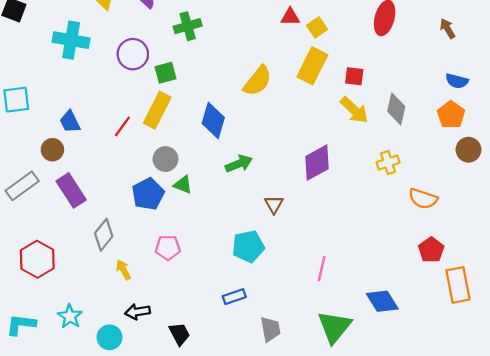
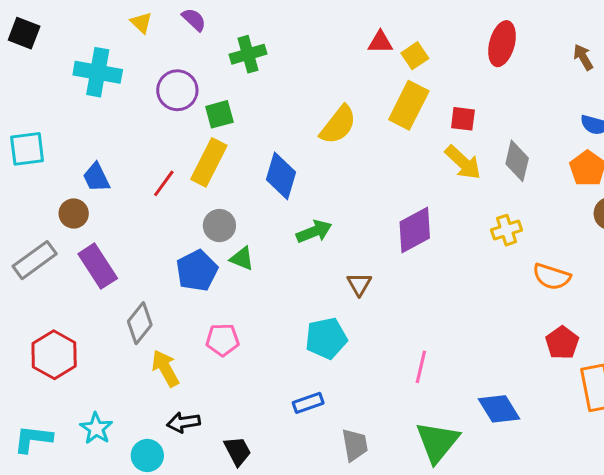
yellow arrow: (124, 270) -> (165, 368), size x1.4

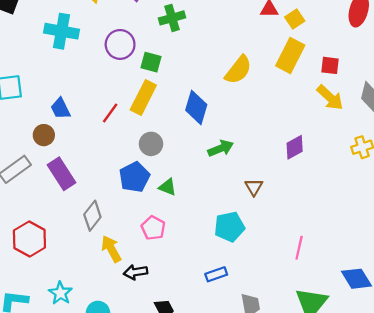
green square: (219, 114) -> (151, 62), turned 30
purple diamond: (415, 230) -> (295, 147), size x0.7
green triangle: (242, 259) -> (168, 187), moved
pink pentagon: (222, 340) -> (153, 228), turned 30
black arrow: (183, 422) -> (136, 272), moved

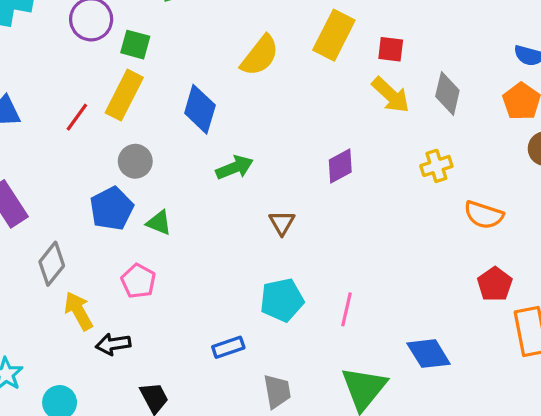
cyan pentagon: (229, 227) -> (282, 300), moved

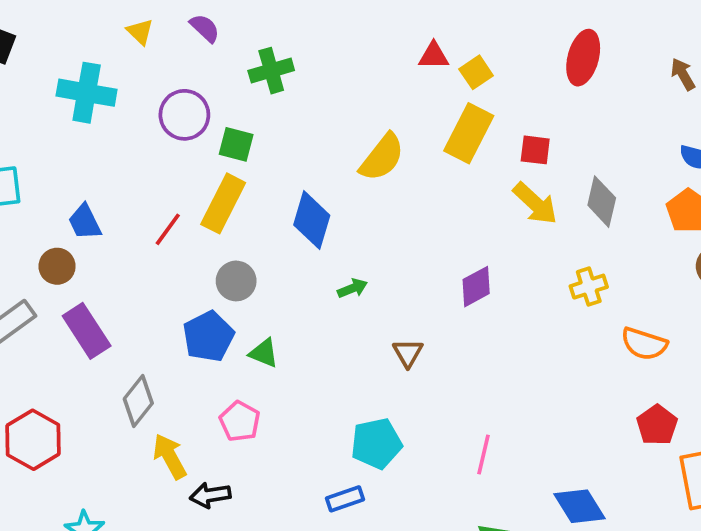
green arrow: (235, 168) -> (352, 288), size x0.7
cyan pentagon: (282, 300) -> (376, 443), moved

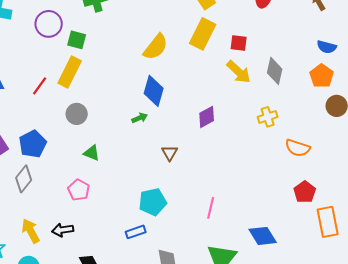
blue diamond: (312, 220) -> (154, 91), moved
blue pentagon: (208, 336) -> (33, 144), moved
yellow arrow: (170, 456) -> (31, 231), moved

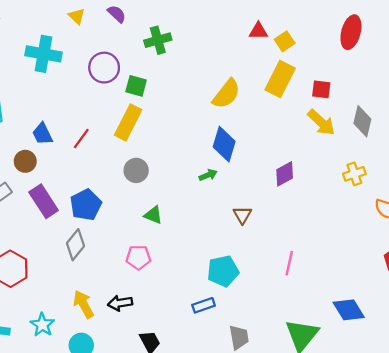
red line: (40, 86) -> (81, 138), moved
pink pentagon: (79, 190) -> (138, 257), turned -30
pink line: (211, 208) -> (289, 263), moved

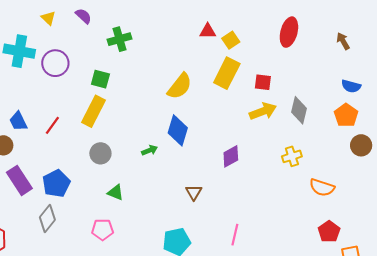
purple circle: (104, 68) -> (55, 63), moved
yellow arrow: (321, 122) -> (263, 111), turned -64
green arrow: (208, 175) -> (150, 150), moved

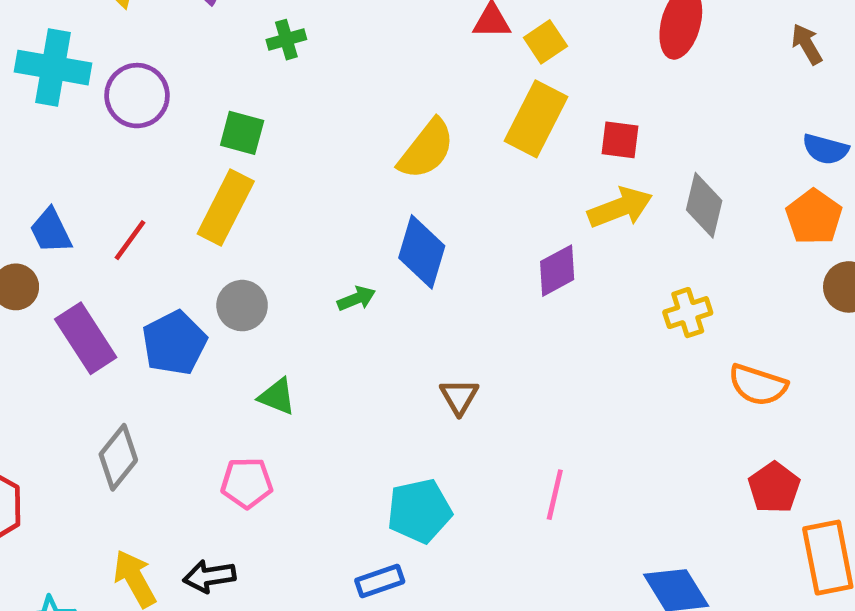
green cross: (120, 39) -> (286, 40), size x0.7
purple diamond: (231, 156) -> (557, 271), moved
purple rectangle: (19, 180) -> (86, 338), moved
blue pentagon: (56, 183) -> (174, 343), moved

